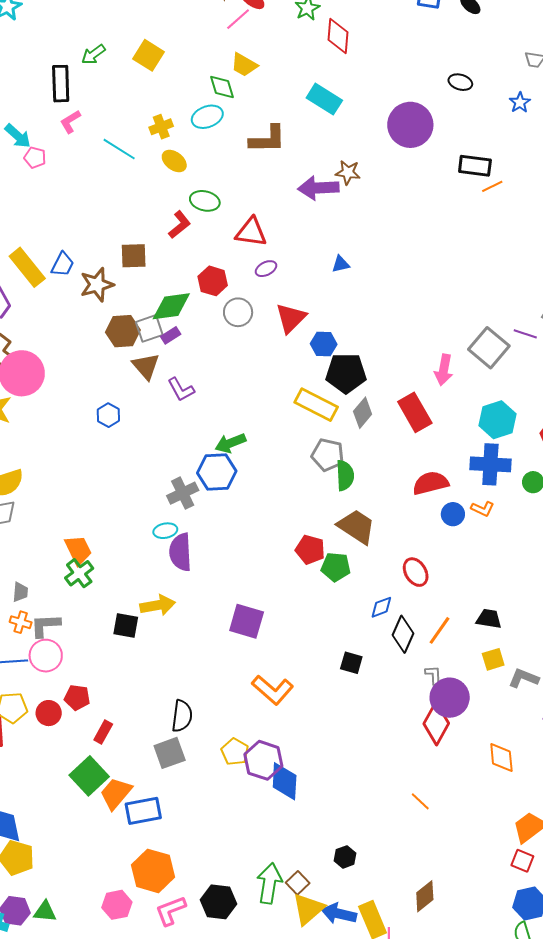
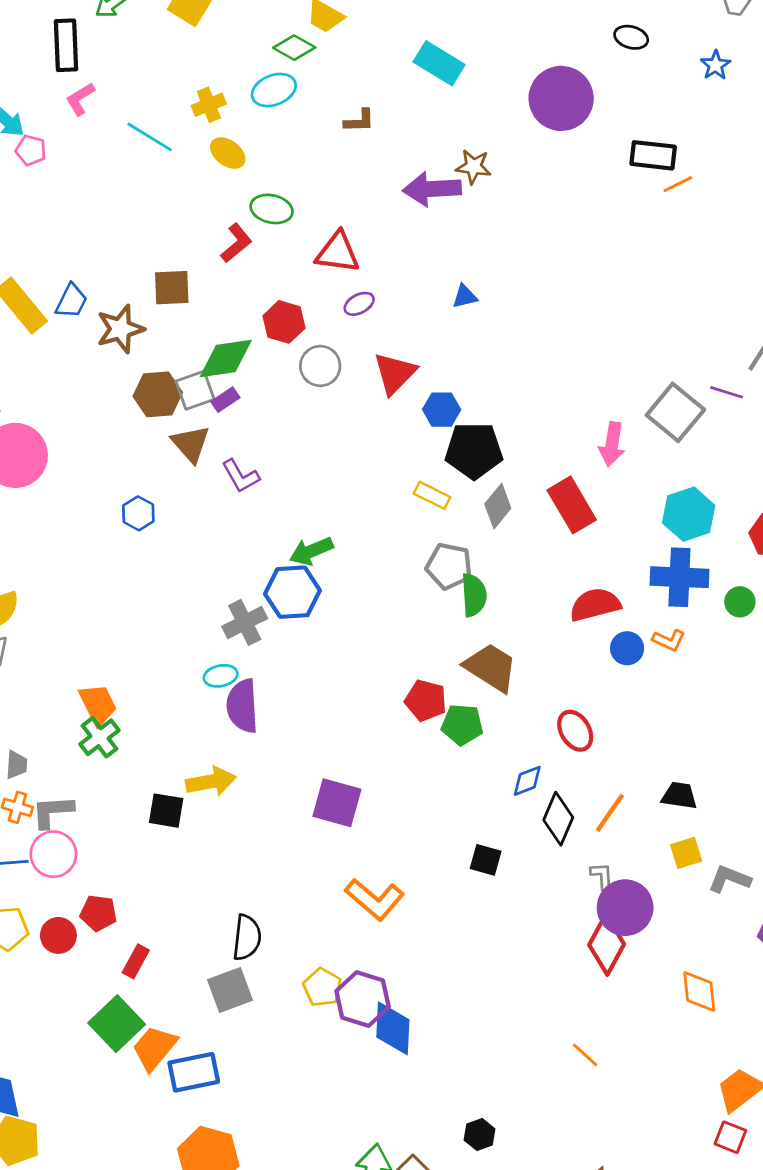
green diamond: (222, 87) -> (294, 48), turned -44
brown L-shape: (268, 139) -> (359, 121), size x0.6
yellow rectangle: (316, 405) -> (432, 495), size x0.6

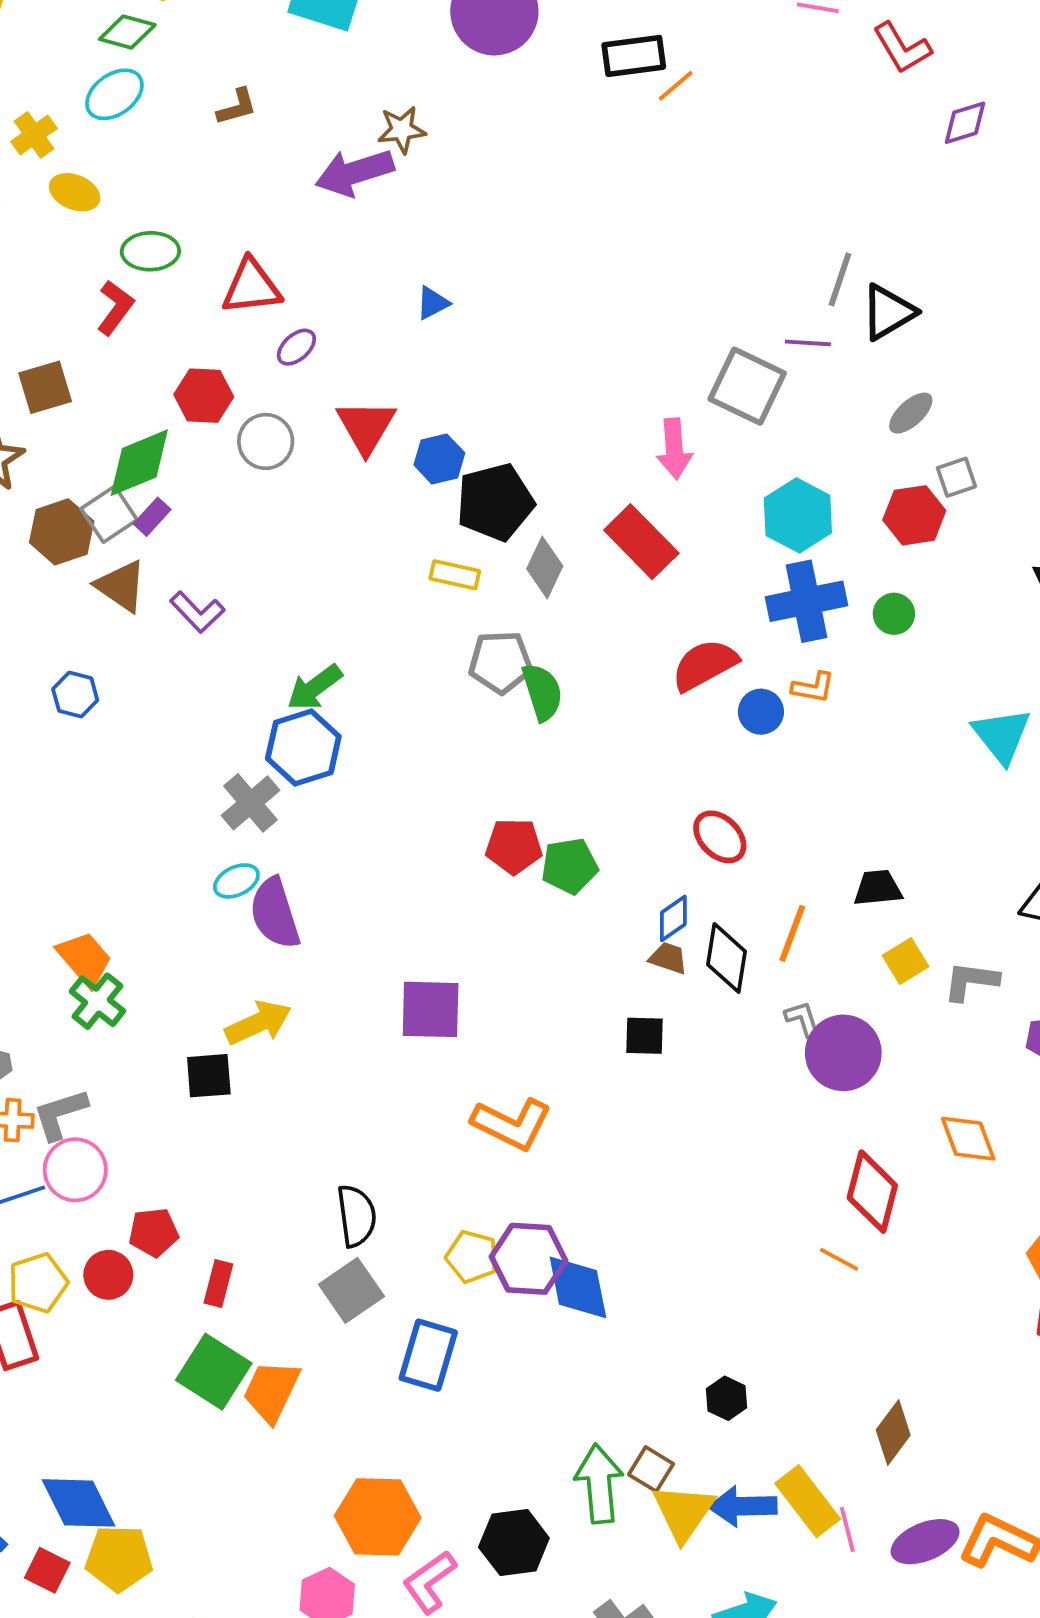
brown trapezoid: (491, 667) -> (668, 958), moved, size x0.5
red diamond: (607, 945) -> (872, 1192), moved
blue rectangle: (194, 1072) -> (428, 1355), moved, turned -48

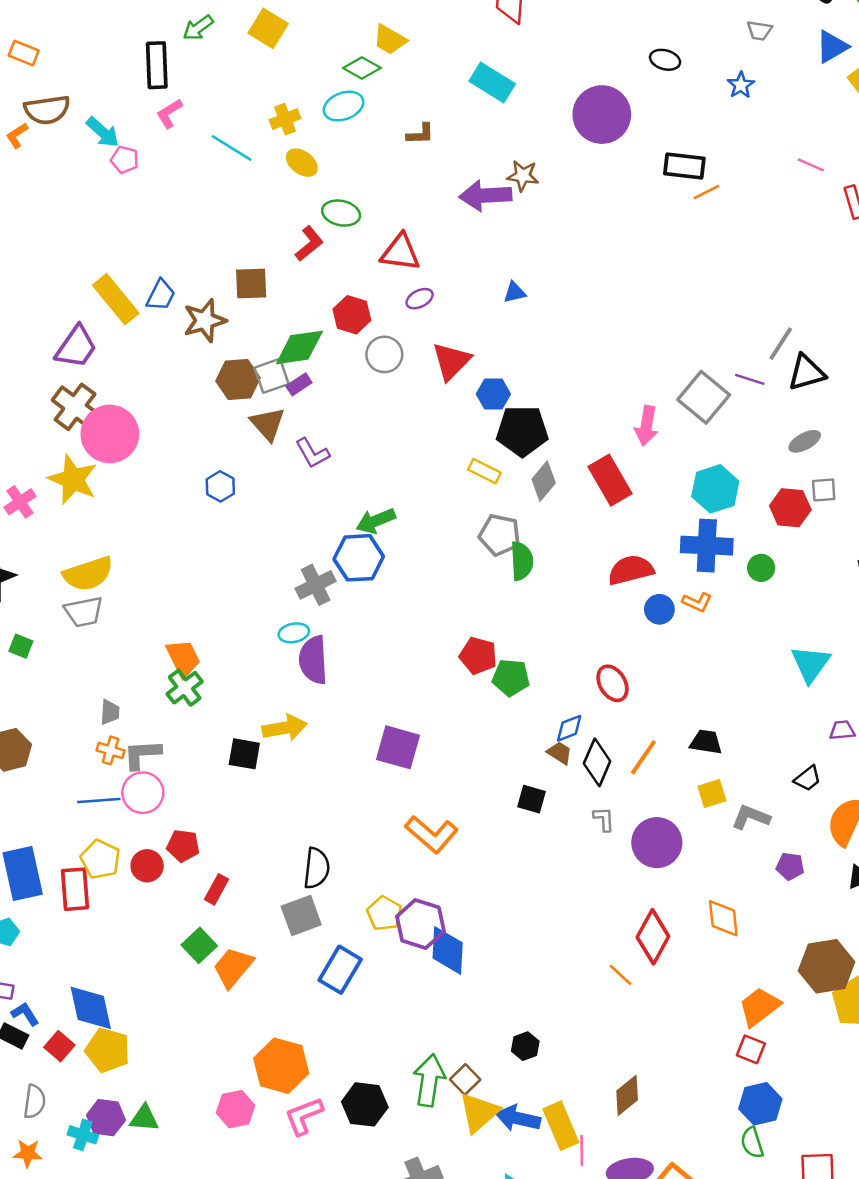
gray L-shape: (803, 1019) -> (604, 819), moved
yellow pentagon: (38, 1283) -> (100, 859), turned 30
green square: (214, 1372) -> (199, 945), size x0.7

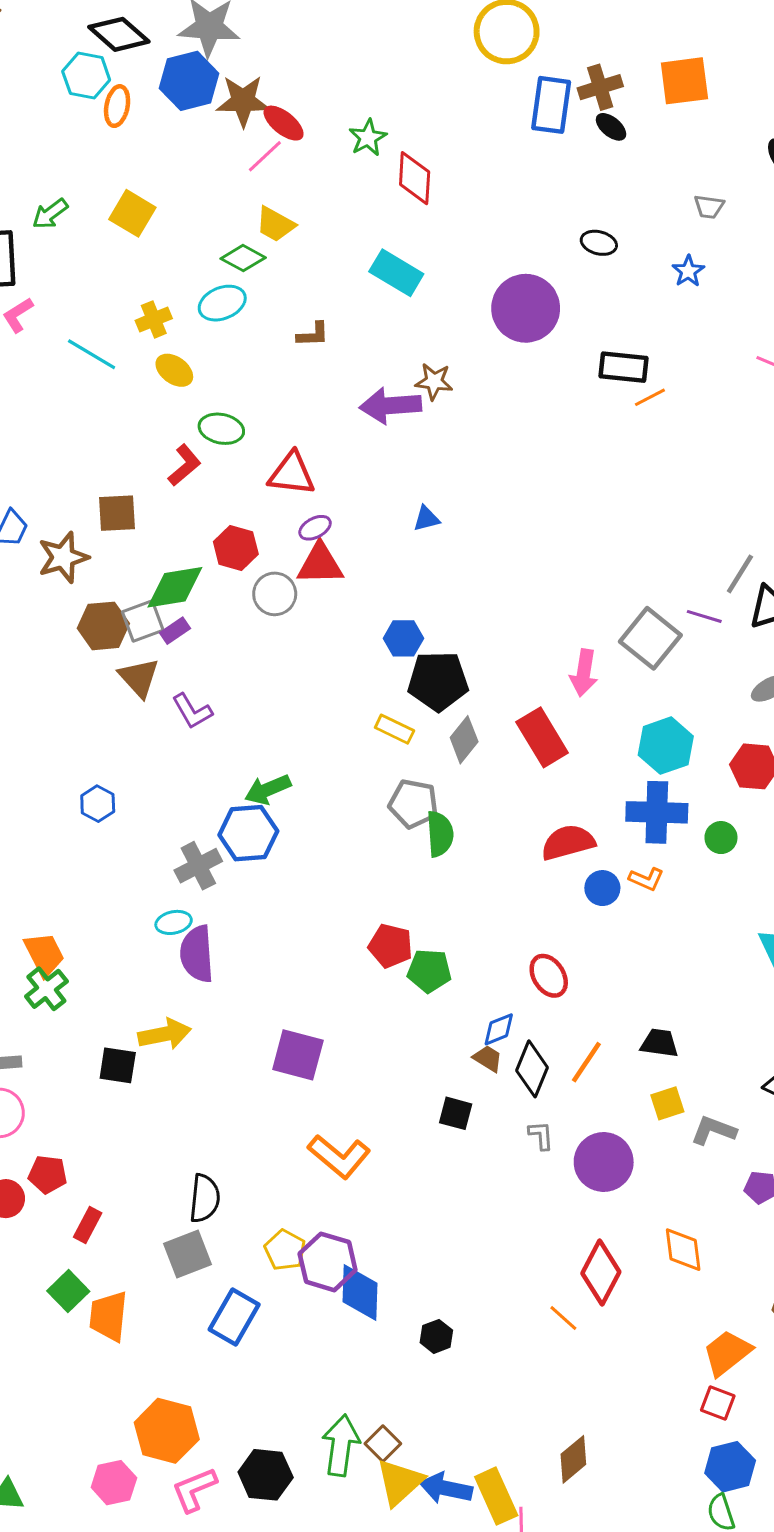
red triangle: (451, 361) -> (320, 564), moved, turned 45
blue hexagon: (220, 486) -> (98, 804), moved
orange trapezoid: (233, 967) -> (109, 1316), turned -33
black hexagon: (525, 1046) -> (436, 1336), moved

